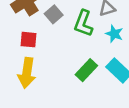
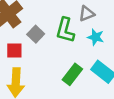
gray square: (54, 14) -> (36, 34), moved

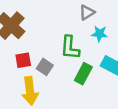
green L-shape: (65, 30) -> (70, 48), moved
gray square: (36, 34) -> (45, 67), moved

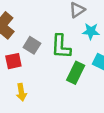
gray square: (45, 67) -> (32, 45), moved
yellow arrow: (30, 91) -> (21, 92), size x0.6

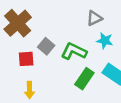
green L-shape: (61, 47) -> (74, 51), turned 105

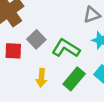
yellow arrow: (30, 90) -> (41, 78), moved

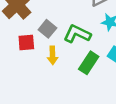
yellow arrow: (41, 78) -> (53, 55), moved

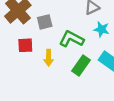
gray square: (47, 29) -> (45, 22), moved, turned 35

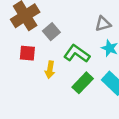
gray square: (45, 22) -> (51, 32), turned -35

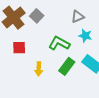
gray square: (51, 32) -> (37, 16), moved
yellow arrow: (50, 70) -> (39, 69), moved

